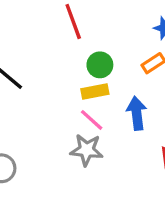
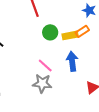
yellow rectangle: (95, 92) -> (70, 35), moved

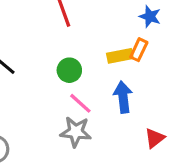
orange rectangle: (82, 31) -> (139, 50), turned -32
green circle: (50, 32) -> (69, 70), moved

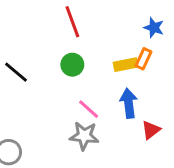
green circle: (69, 70) -> (72, 65), moved
red triangle: (155, 138) -> (151, 130), moved

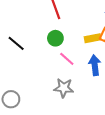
pink line: (89, 109) -> (67, 59), moved

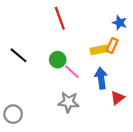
green circle: (55, 38) -> (58, 60), moved

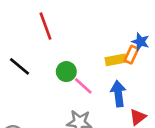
red line: (60, 18) -> (45, 26), moved
blue star: (120, 23) -> (140, 42), moved

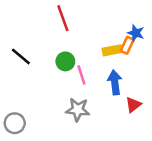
red line: (45, 26) -> (63, 18), moved
pink line: (83, 86) -> (81, 75), turned 30

